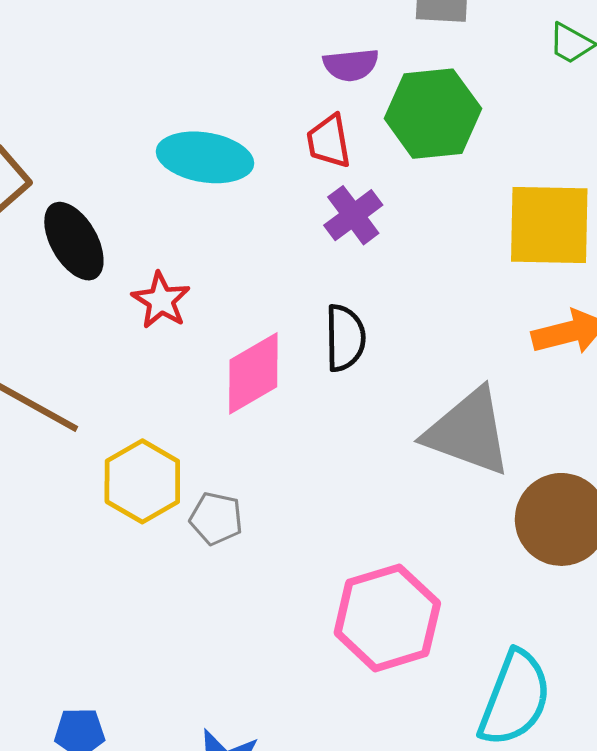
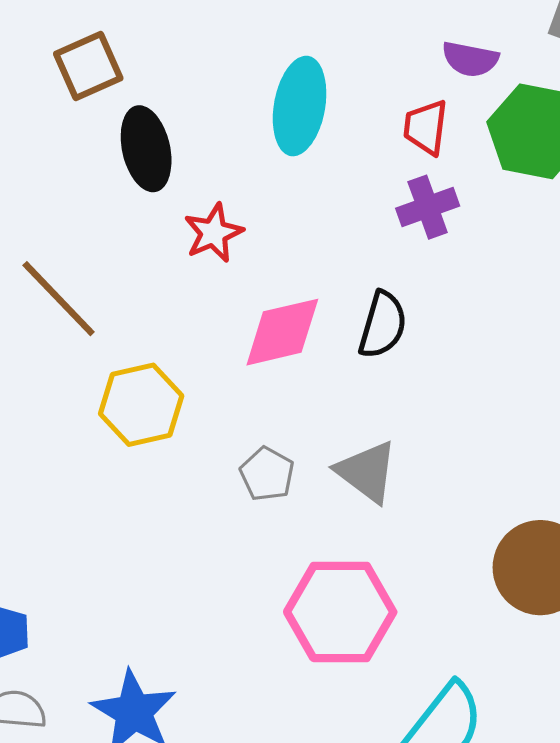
cyan ellipse: (205, 157) -> (300, 106), turned 74
gray triangle: (468, 432) -> (367, 472), moved, size x0.7
gray pentagon: (216, 518) -> (267, 474), moved

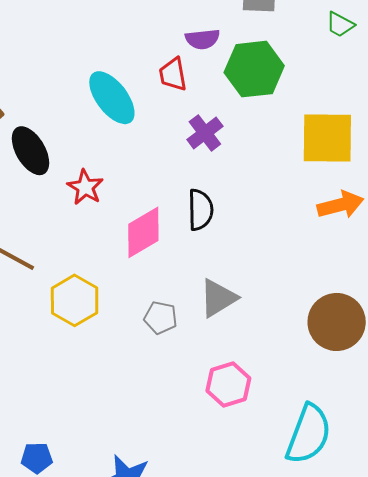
cyan ellipse: (300, 106) -> (112, 98), turned -30
red trapezoid: (426, 127) -> (173, 74), moved
gray triangle: (367, 472) -> (218, 298), turned -51
pink hexagon: (340, 612) -> (228, 385), size x0.7

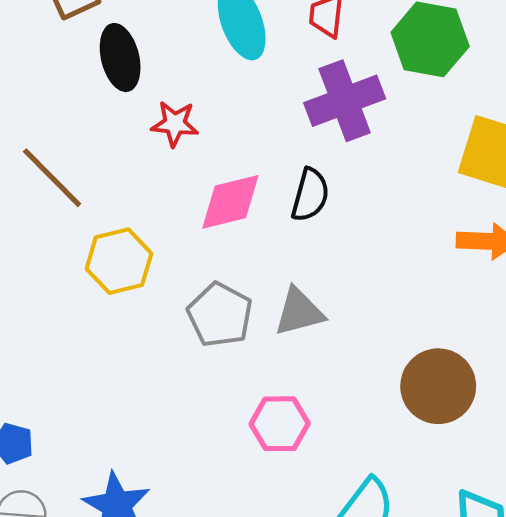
purple cross: (205, 133) -> (345, 101), size x1.6
red star: (85, 187) -> (175, 124), turned 30
gray pentagon: (161, 318) -> (220, 315), size x1.5

